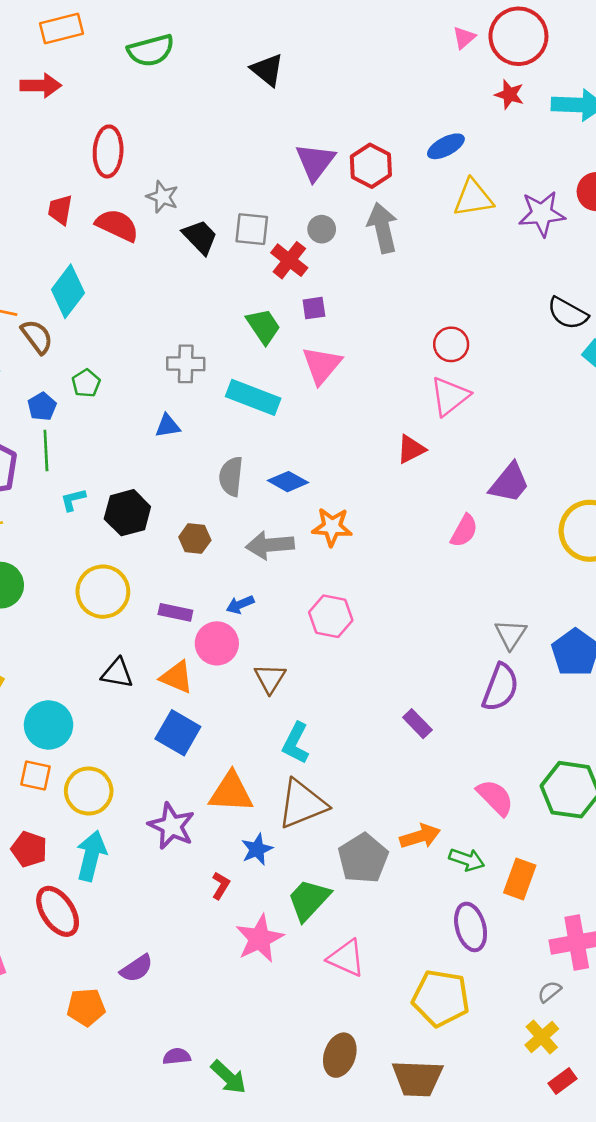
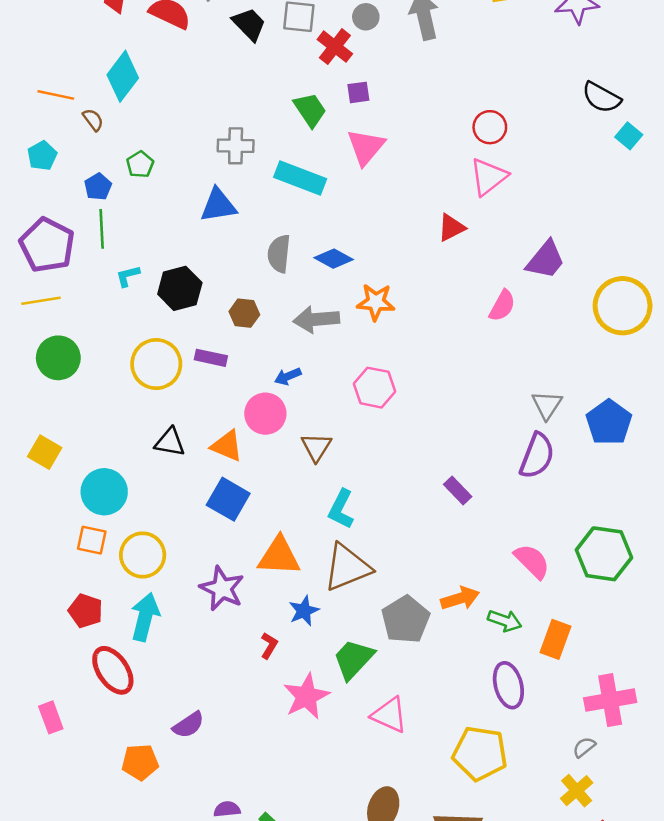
brown semicircle: (37, 337) -> (93, 120), size x0.7
blue triangle: (168, 426) -> (218, 205), size x1.5
purple rectangle: (175, 612) -> (211, 358), moved

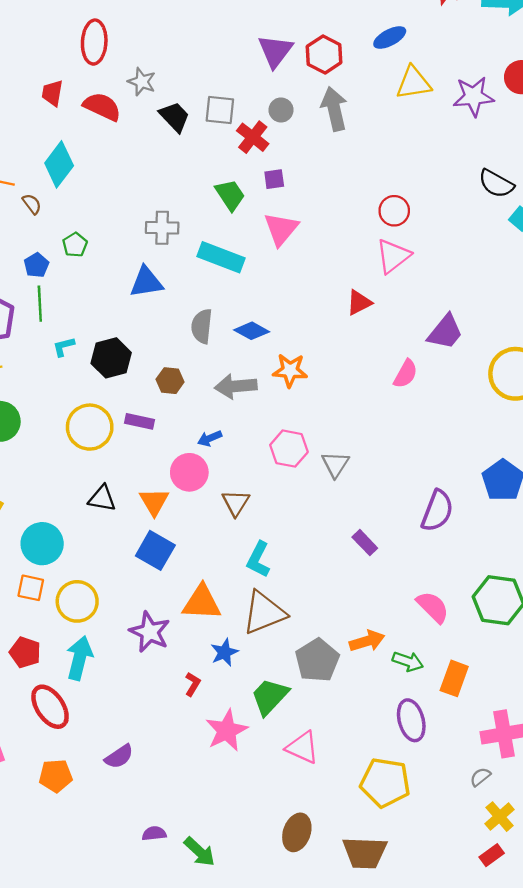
gray triangle: (547, 405) -> (335, 464), moved
orange triangle: (227, 446) -> (154, 502), turned 36
orange pentagon: (140, 762) -> (56, 776), moved
yellow cross: (577, 791) -> (500, 817), moved

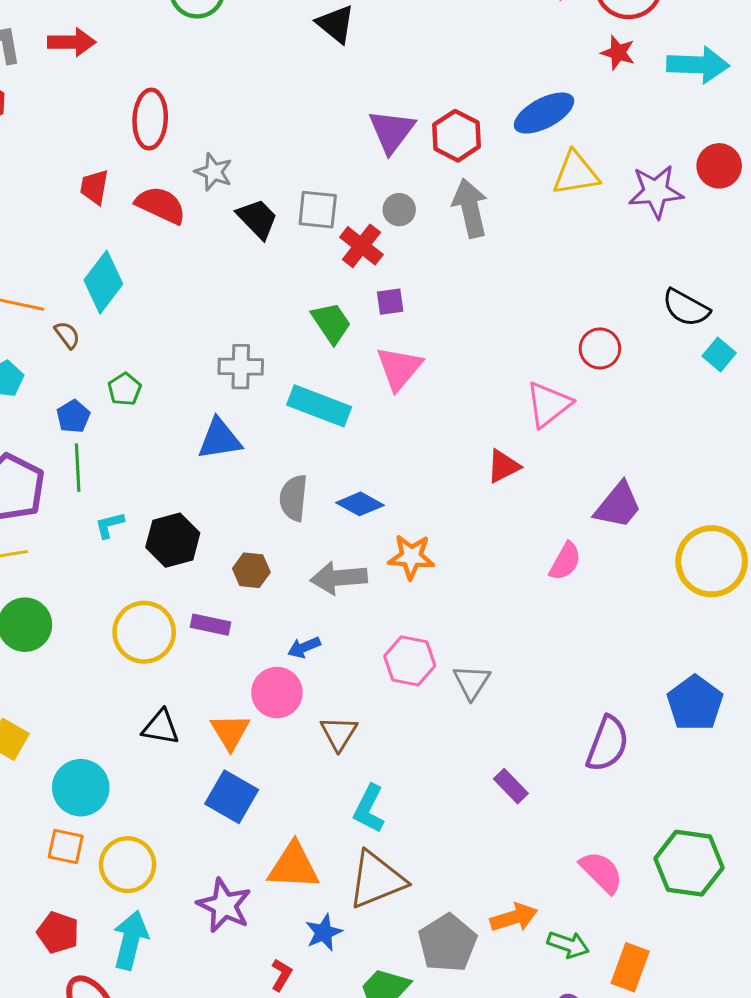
blue ellipse: (390, 38) -> (544, 113), size x1.4
red circle: (394, 211) -> (600, 348), moved

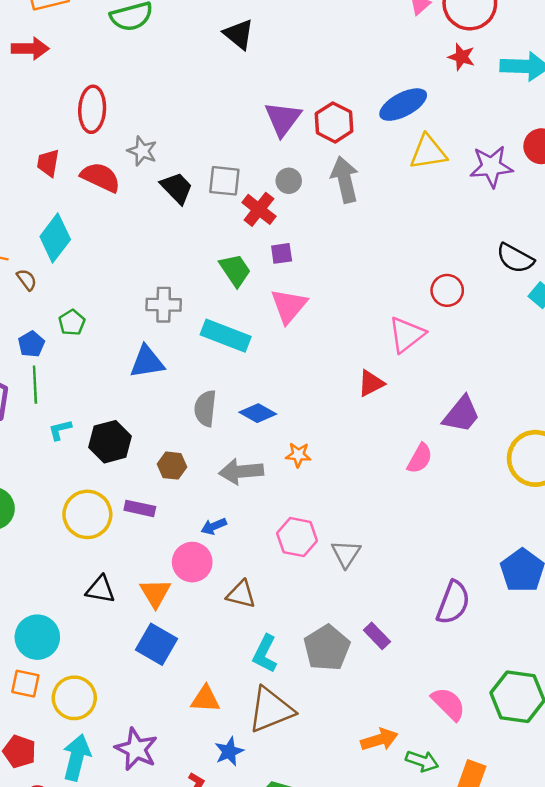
orange star: (411, 557) -> (298, 455), size x0.7
brown triangle: (339, 733) -> (241, 594), turned -48
orange triangle: (294, 866) -> (205, 699), size x0.7
purple star: (224, 905) -> (136, 749), moved
gray pentagon: (447, 943) -> (327, 648), moved

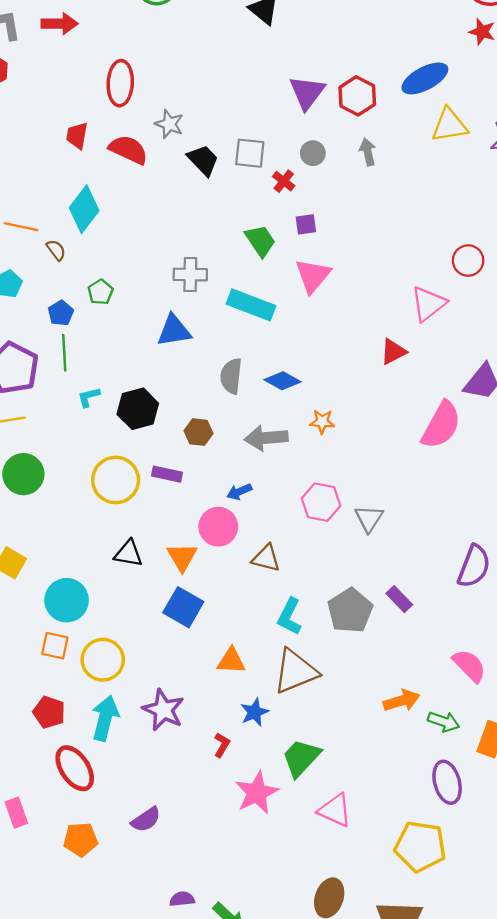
gray arrow: (345, 180) -> (368, 152), size x0.6
red cross: (259, 209) -> (284, 181), size x0.7
pink semicircle: (420, 458) -> (441, 425), size x1.6

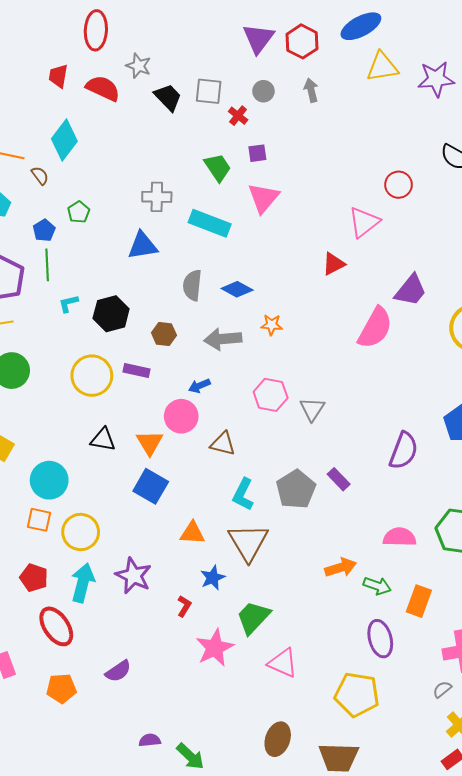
pink semicircle: (469, 666) -> (400, 537), turned -44
brown triangle: (295, 671) -> (248, 542), turned -39

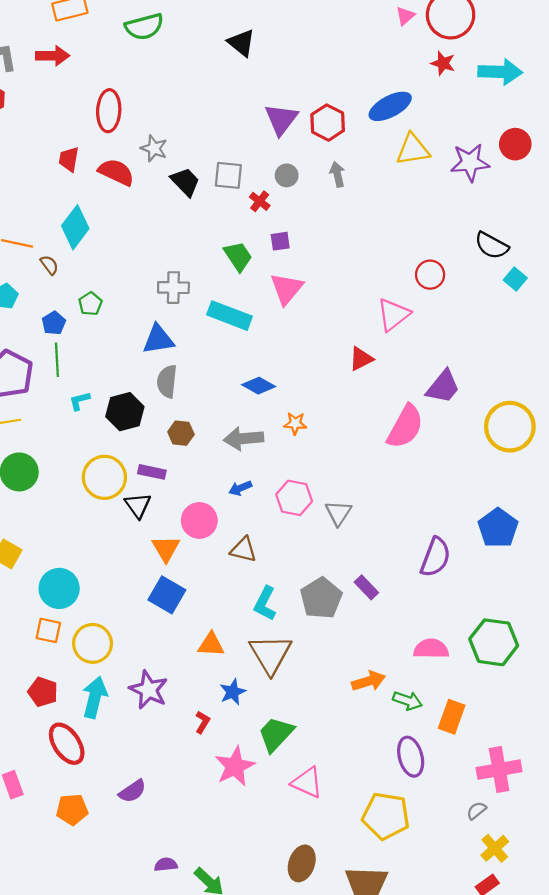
gray semicircle: (192, 285) -> (167, 381), moved
blue arrow: (199, 386) -> (240, 488), moved
black triangle: (103, 440) -> (138, 505), moved, turned 44

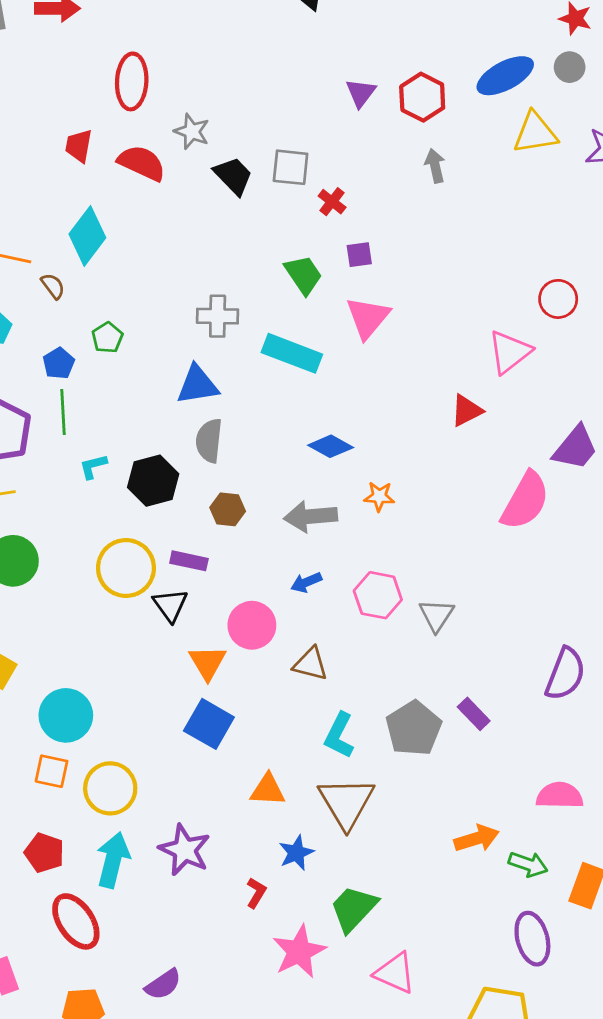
purple triangle: (281, 119) -> (361, 93), size x0.7
gray circle: (287, 175) -> (570, 67), moved

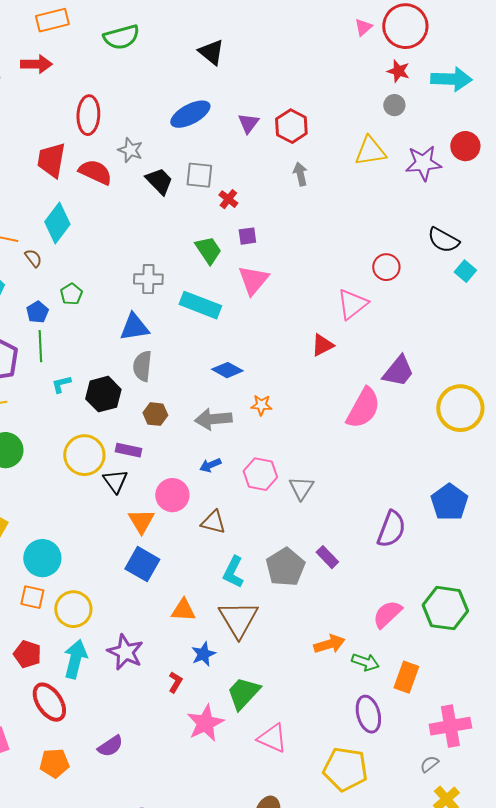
blue ellipse: (505, 76) -> (190, 114), moved
red trapezoid: (79, 146) -> (51, 160), size x1.5
pink semicircle: (560, 796) -> (387, 614), turned -44

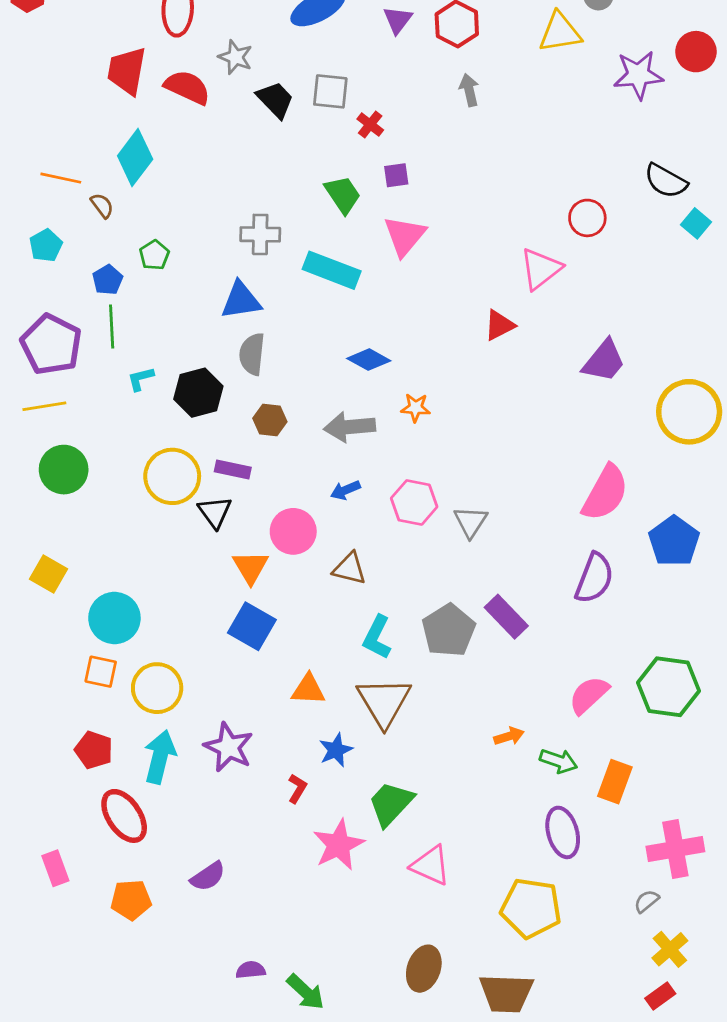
yellow triangle: (370, 151) -> (560, 32), moved
pink semicircle: (363, 408) -> (605, 493), moved
purple rectangle: (327, 557) -> (506, 617), size x1.4
orange arrow: (329, 644) -> (509, 736), size x0.7

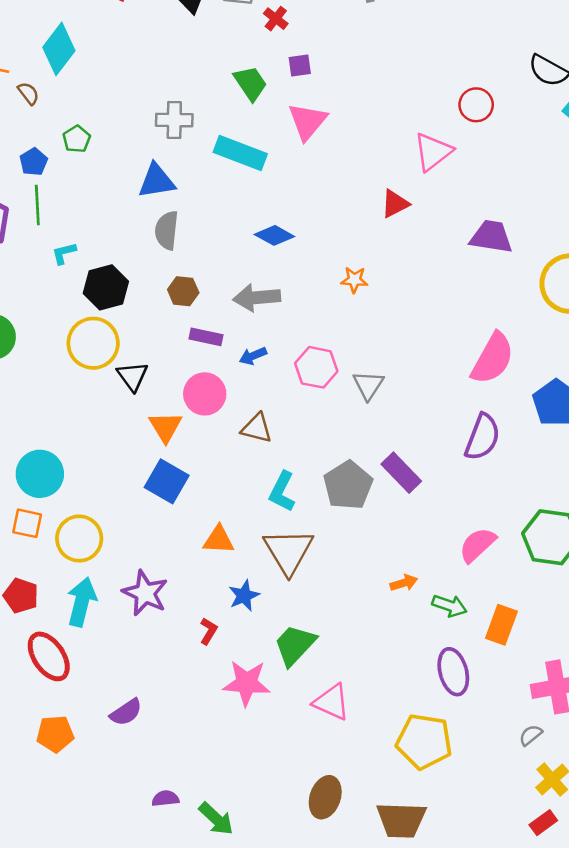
purple trapezoid: (604, 361) -> (491, 237), turned -120
black hexagon: (198, 393) -> (106, 287), moved
orange star: (416, 408) -> (354, 280), moved
purple rectangle: (233, 470) -> (206, 337), moved
pink star: (339, 845) -> (247, 683), turned 30

